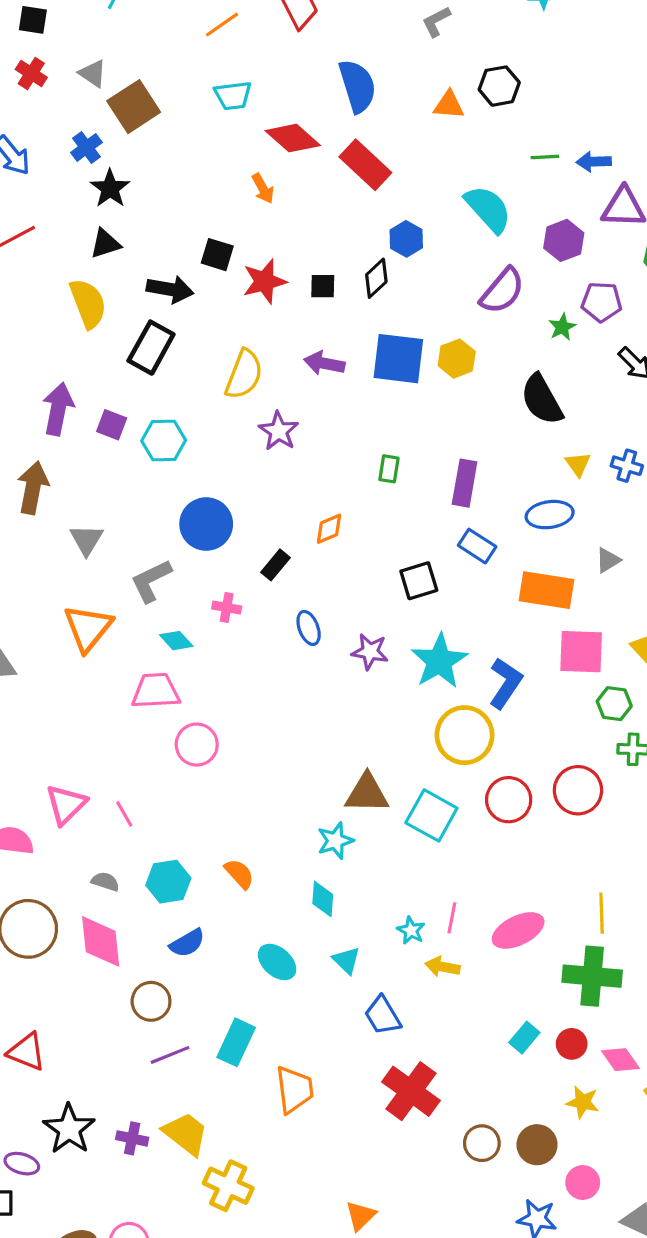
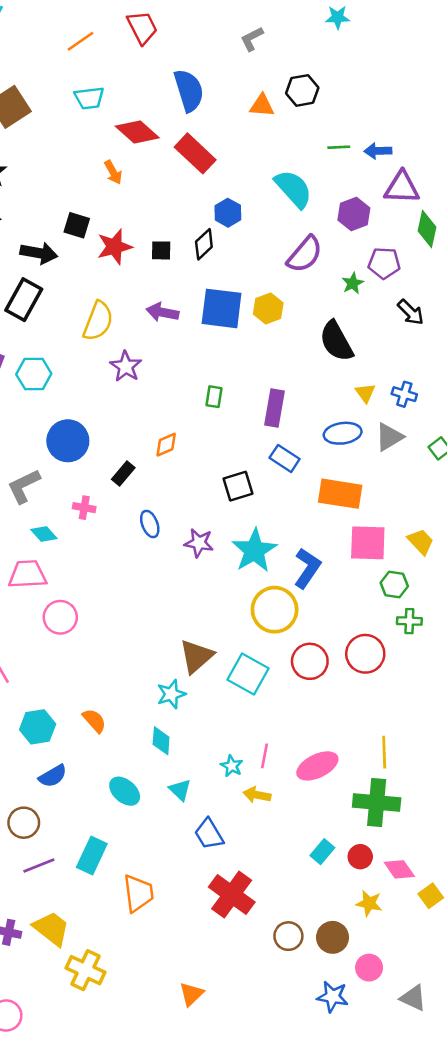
gray triangle: (608, 560) -> (389, 437), moved, size x1.4
brown triangle: (367, 793) -> (196, 656), turned -42

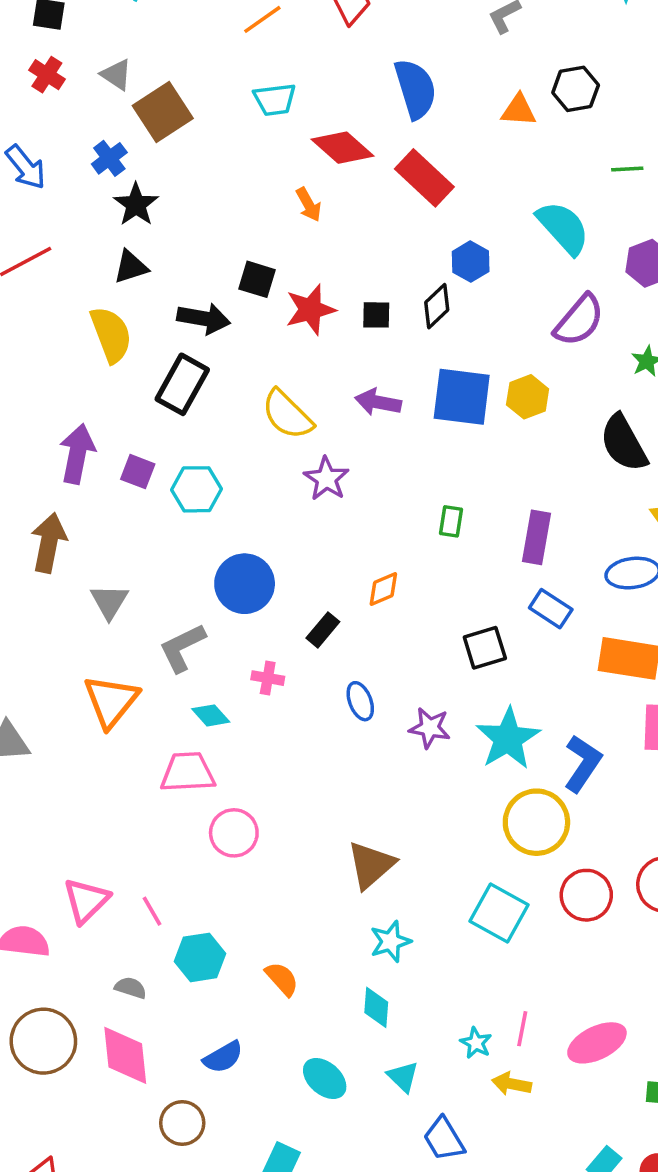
yellow semicircle: (98, 321) -> (287, 415), turned 114
brown triangle: (196, 656) -> (371, 865), moved
cyan hexagon: (38, 727) -> (200, 957), moved

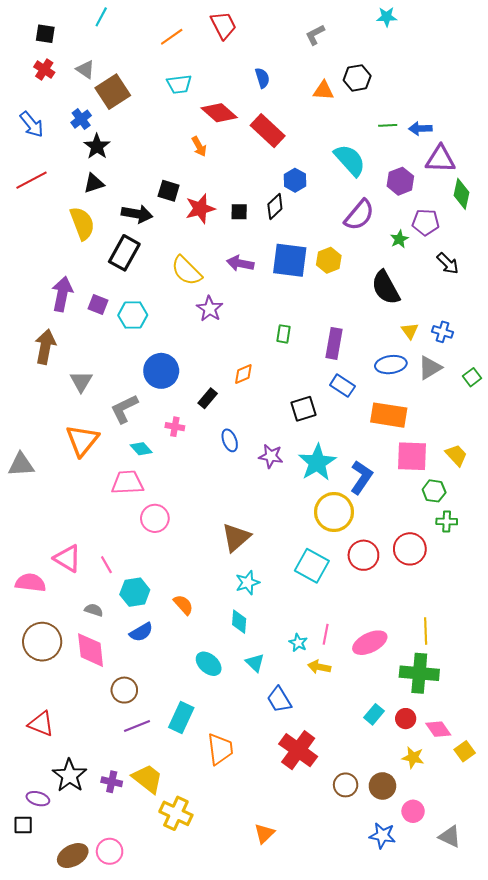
blue semicircle: (415, 89) -> (262, 78), size x0.6
pink triangle: (86, 901) -> (67, 558), turned -44
blue semicircle: (223, 1057) -> (141, 632), moved

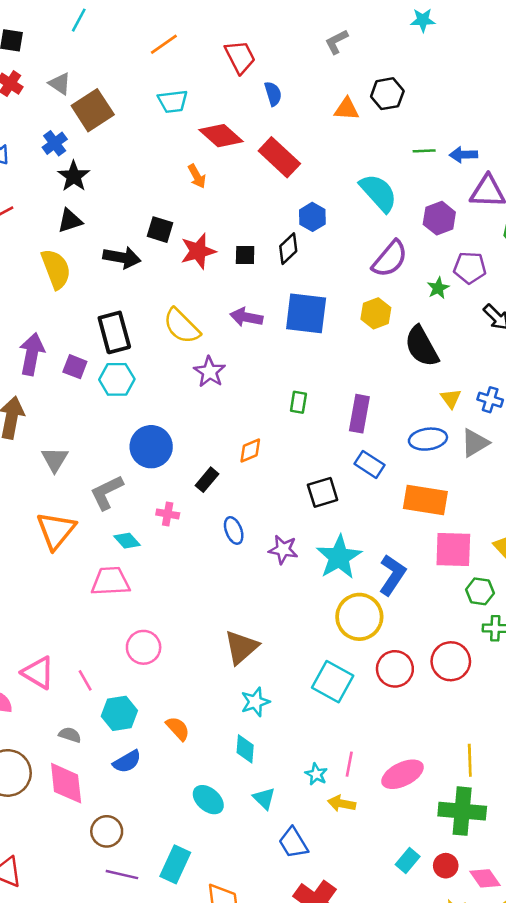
red trapezoid: (223, 25) -> (240, 57), moved
black rectangle: (124, 253) -> (114, 332), moved, turned -44
yellow hexagon: (329, 260) -> (376, 313), moved
pink circle: (155, 518) -> (144, 647), moved
purple line: (137, 726) -> (122, 875), turned 35

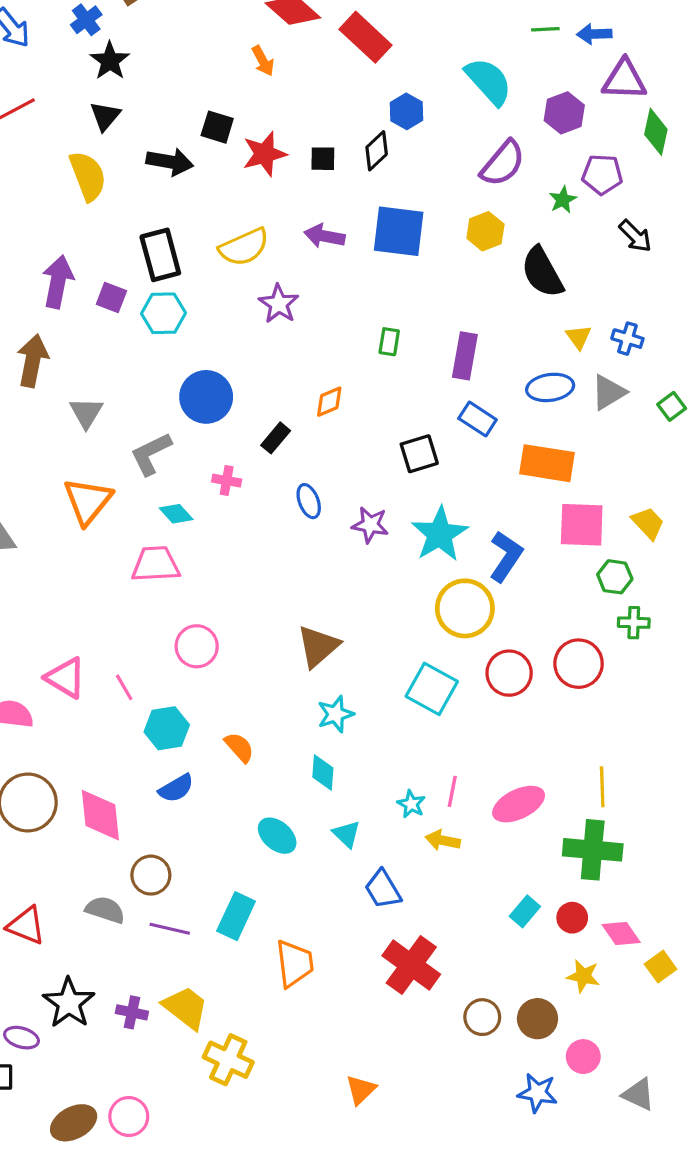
black triangle: (70, 221) -> (105, 116), turned -32
yellow semicircle: (182, 326) -> (244, 247), turned -69
gray semicircle: (70, 735) -> (105, 910), moved, size x1.4

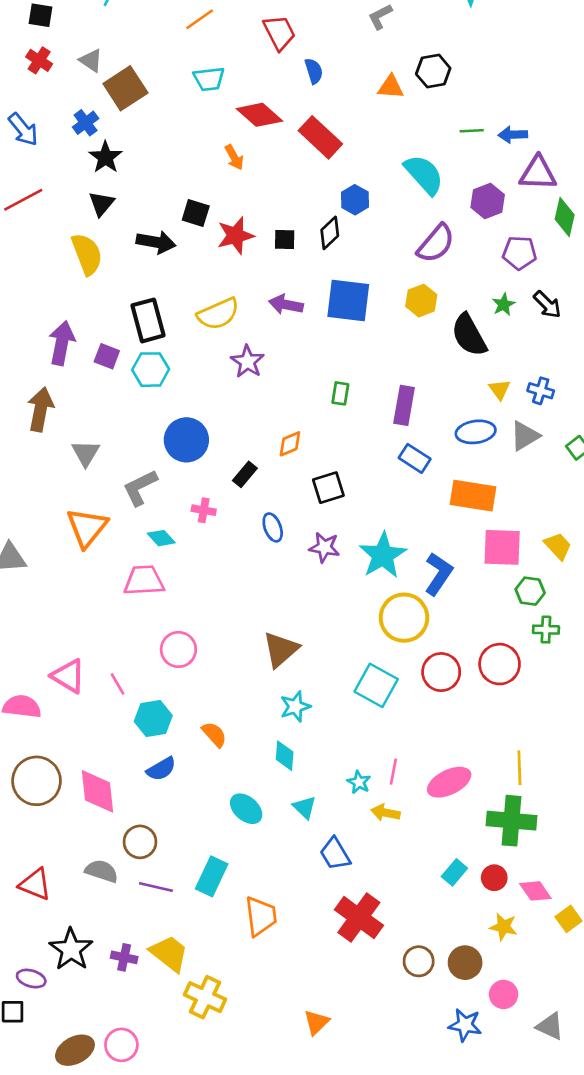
green star: (563, 200) -> (504, 305), moved
black square: (419, 454) -> (328, 488), moved

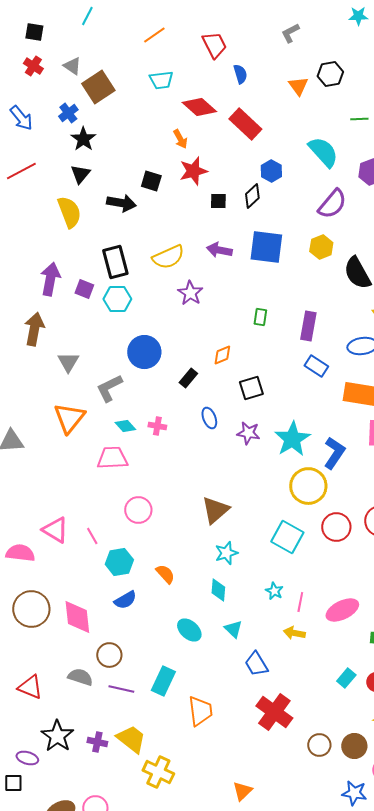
orange triangle: (391, 87) -> (298, 86), turned 50
red star: (236, 236) -> (193, 171), moved
pink cross: (204, 510) -> (157, 426), moved
cyan star: (359, 782) -> (274, 591), moved

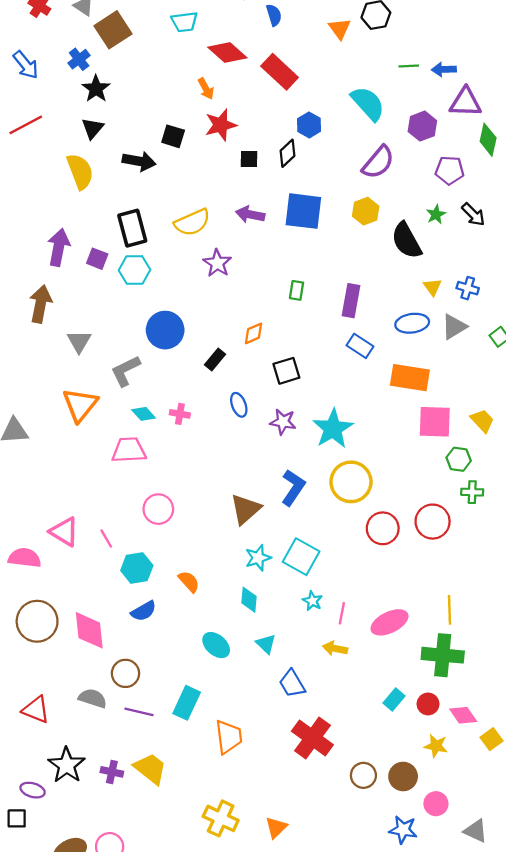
blue L-shape: (334, 453) -> (293, 488), moved
cyan square: (287, 537) -> (301, 557), moved
yellow cross: (158, 772) -> (221, 818), moved

